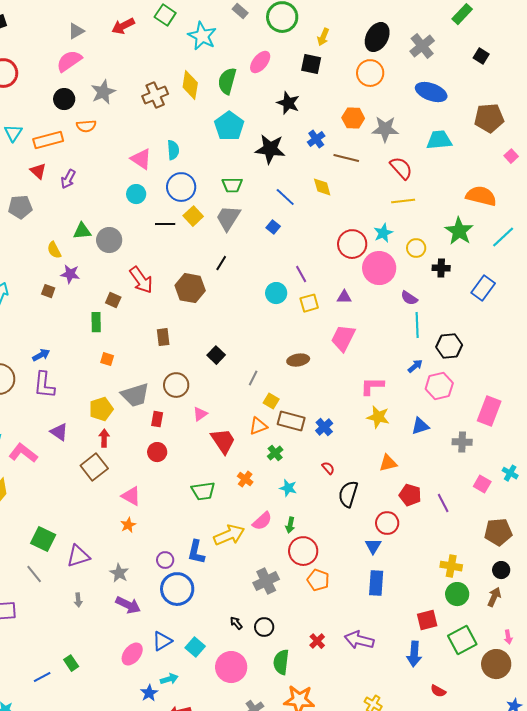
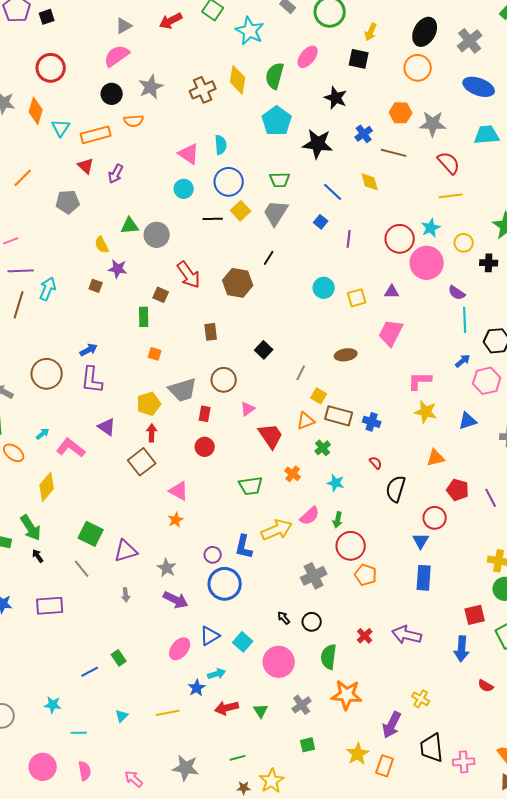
purple line: (301, 274) -> (349, 239), moved, turned 36
blue cross: (324, 427) -> (372, 422), turned -30

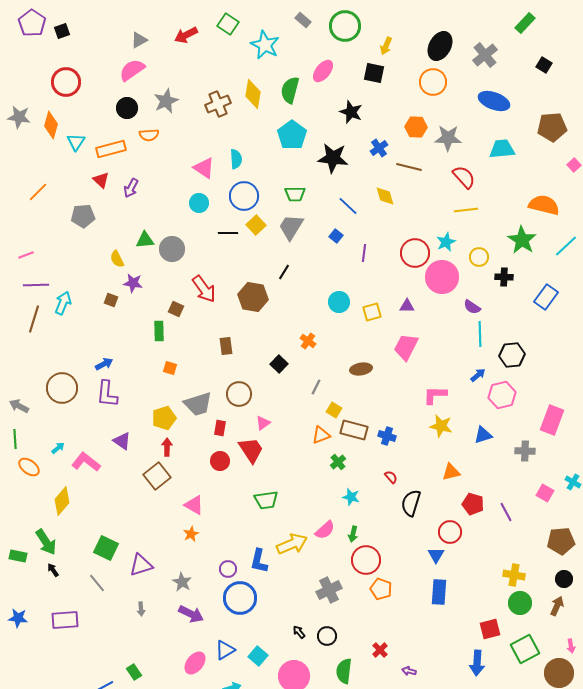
red trapezoid: (271, 436) -> (251, 450), moved
orange cross: (293, 474) -> (308, 341), moved
purple arrow: (407, 635) -> (409, 671), moved, size x0.5

